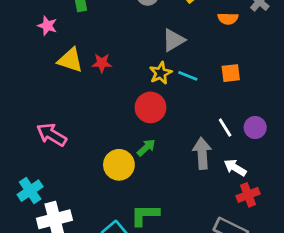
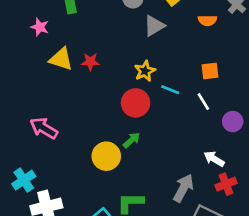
gray triangle: (173, 40) -> (154, 26), moved
cyan line: (188, 76) -> (170, 90), moved
white line: (225, 128) -> (203, 102), moved
gray arrow: (202, 153) -> (183, 188), moved, turned 32

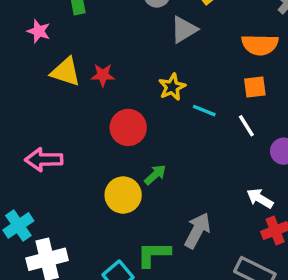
orange semicircle: (207, 20) -> (260, 45), moved, size x1.5
red circle: (136, 103) -> (128, 127), moved
pink arrow: (44, 128) -> (44, 160), turned -32
gray arrow: (183, 188) -> (197, 231), moved

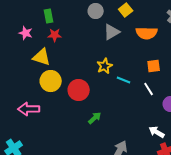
orange semicircle: (260, 45) -> (147, 33), moved
red star: (103, 75) -> (55, 35), moved
yellow circle: (123, 195) -> (51, 81), moved

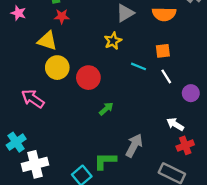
pink star: (26, 33) -> (18, 13), moved
yellow star: (105, 66) -> (113, 41), moved
orange square: (154, 66) -> (163, 51), moved
pink arrow: (29, 109) -> (33, 99), turned 35

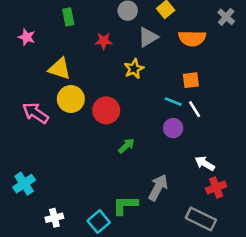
red star: (62, 16) -> (104, 41), moved
cyan line: (138, 66) -> (173, 102), moved
purple circle: (191, 93) -> (173, 128), moved
pink arrow: (33, 99) -> (35, 113), moved
white cross: (35, 164) -> (54, 218), moved, size x0.6

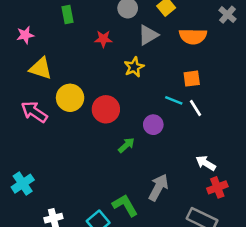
pink star: (27, 37) -> (25, 35), turned -30
yellow triangle: (59, 69) -> (41, 68), moved
purple circle: (173, 128) -> (153, 125), moved
green L-shape: (125, 205) -> (125, 205), turned 60

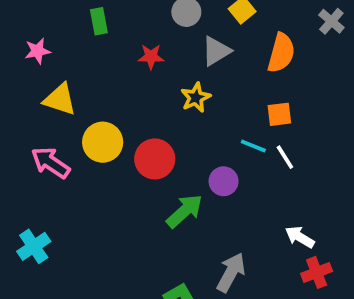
orange semicircle: (193, 36) -> (281, 53), turned -76
green arrow: (126, 145) -> (184, 211), size x1.5
cyan cross: (23, 184) -> (34, 246), moved

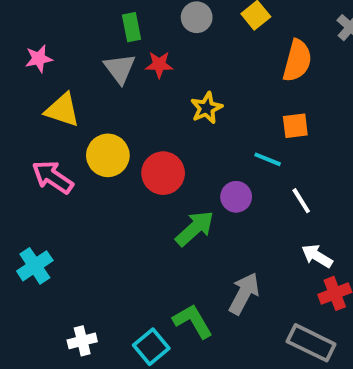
green rectangle: (99, 21) -> (132, 27), moved
gray triangle: (216, 51) -> (120, 69), moved, turned -36
white line: (285, 157) -> (301, 201), moved

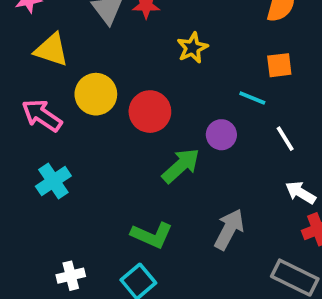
cyan cross: (35, 266) -> (53, 181), moved
green L-shape: (193, 321) -> (152, 235), moved, turned 144

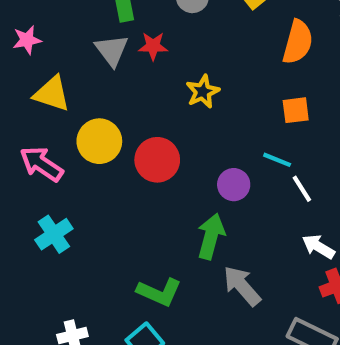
cyan line: (252, 98) -> (277, 160), moved
green arrow: (181, 166) -> (211, 236), moved, turned -33
gray arrow: (229, 229) -> (242, 286), turned -69

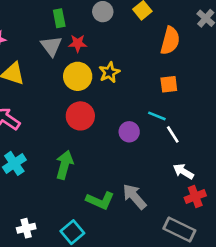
yellow circle: (99, 141) -> (78, 76), moved
green arrow: (211, 236) -> (64, 165), moved
green L-shape: (159, 292) -> (100, 200), moved

